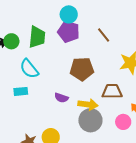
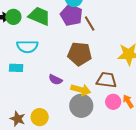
brown line: (104, 35) -> (90, 23), moved
green trapezoid: (37, 37) -> (39, 16), turned -80
cyan semicircle: (29, 69) -> (27, 46), turned -60
pink circle: (123, 122) -> (113, 102), moved

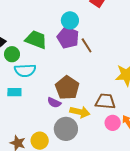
green circle: (13, 17) -> (12, 54), moved
brown pentagon: (80, 54) -> (67, 88), moved, turned 30
gray circle: (81, 106) -> (66, 129), moved

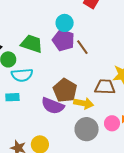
brown trapezoid: (105, 101) -> (105, 87), moved
purple semicircle: (54, 103) -> (53, 106), size x1.6
yellow arrow: (80, 112) -> (84, 103), moved
gray circle: (66, 129) -> (87, 129), moved

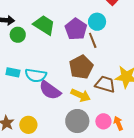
cyan circle: (65, 23) -> (97, 22), moved
cyan semicircle: (22, 75) -> (36, 75), moved
brown pentagon: (65, 90) -> (81, 67), moved

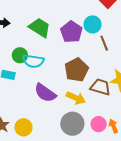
green circle: (18, 35) -> (20, 55), moved
brown line: (93, 40) -> (104, 43), moved
cyan semicircle: (36, 75) -> (33, 61), moved

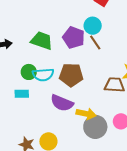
brown line: (104, 43) -> (95, 42), moved
brown pentagon: (76, 70) -> (71, 75), moved, turned -30
yellow arrow: (76, 98) -> (86, 114), moved

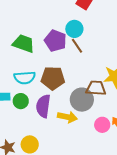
green circle: (29, 72) -> (21, 101), moved
purple semicircle: (62, 103) -> (43, 106), turned 75
gray circle: (95, 127) -> (82, 100), moved

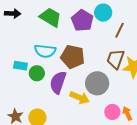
brown line: (77, 46) -> (119, 30), moved, turned 49
brown trapezoid: (96, 88) -> (116, 59), moved, turned -85

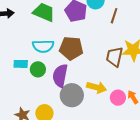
brown trapezoid: (116, 59) -> (114, 57), moved
gray circle: (97, 83) -> (72, 95), moved
yellow arrow: (80, 98) -> (97, 87), moved

